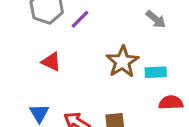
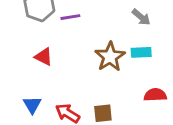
purple line: (80, 19) -> (70, 17), turned 36
cyan rectangle: (156, 72) -> (141, 52), moved

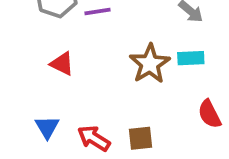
red semicircle: (155, 95) -> (209, 114), turned -115

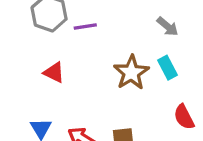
cyan rectangle: (191, 58) -> (168, 68), turned 65

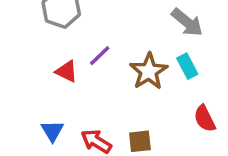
purple line: (85, 26) -> (100, 56), moved, turned -35
gray arrow: (168, 26) -> (187, 22), size x1.4

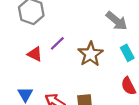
cyan rectangle: (187, 66) -> (127, 53), moved

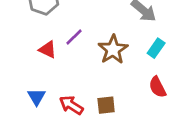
cyan rectangle: (127, 53) -> (156, 48), turned 63

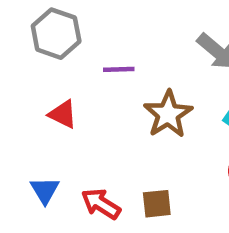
purple line: (74, 37) -> (119, 69), moved, turned 42

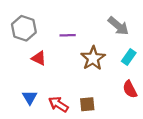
gray hexagon: (56, 34) -> (24, 28), moved

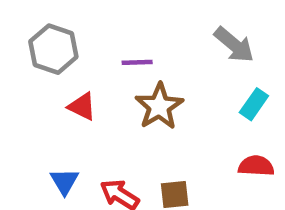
brown star: (93, 58) -> (159, 106), moved
red semicircle: (130, 89) -> (256, 166), turned 120

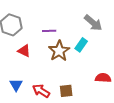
cyan rectangle: (254, 104) -> (81, 45), moved

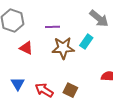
brown star: (59, 51) -> (63, 48), turned 30
brown square: (66, 91) -> (70, 90), turned 32

